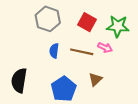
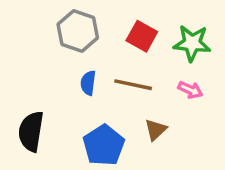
pink arrow: (105, 48) -> (190, 90), moved

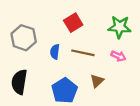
gray hexagon: (78, 31) -> (24, 38), moved
red square: (142, 36) -> (73, 23), moved, turned 30

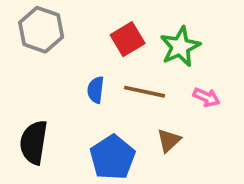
green star: (120, 27) -> (180, 47), moved, turned -30
gray hexagon: (24, 38) -> (41, 30), moved

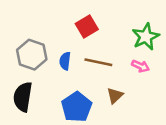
gray hexagon: (41, 30) -> (32, 55), moved
green star: (180, 47) -> (146, 37), moved

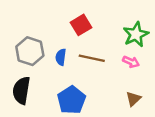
brown triangle: (115, 96) -> (133, 99), moved

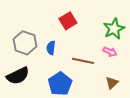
brown line: (92, 58) -> (83, 61), moved
black semicircle: (21, 90) -> (18, 76), turned -125

